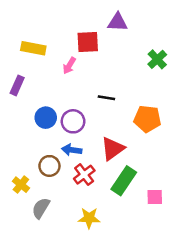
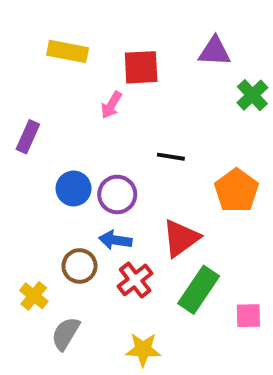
purple triangle: (118, 22) -> (215, 51), moved
yellow rectangle: (33, 48) -> (68, 51), moved
orange pentagon: (147, 119) -> (236, 190), turned 30

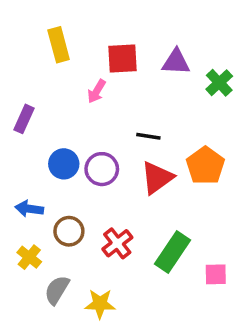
yellow rectangle: (68, 51) -> (59, 45), turned 64
purple triangle: (215, 51) -> (176, 62), moved
red triangle: (181, 238) -> (157, 178), moved
blue arrow: (115, 240) -> (29, 209), moved
yellow star: (143, 349) -> (100, 304), moved

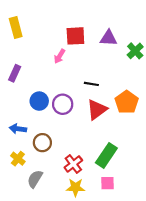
yellow rectangle: (59, 45) -> (16, 27), moved
red cross: (117, 243) -> (73, 164), moved
pink square: (216, 274) -> (107, 183), moved
yellow star: (100, 304) -> (75, 187), moved

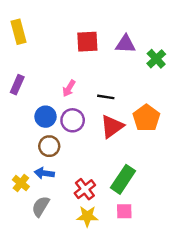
pink arrow: (59, 56) -> (69, 88), moved
blue arrow: (18, 129) -> (44, 173), moved
brown circle: (42, 143) -> (49, 146), moved

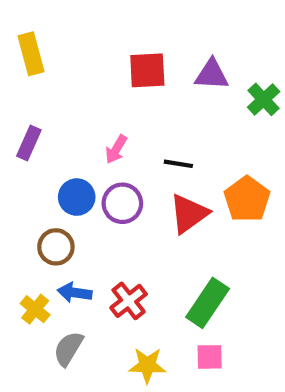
brown circle: (49, 146) -> (56, 247), moved
red cross: (85, 189) -> (129, 301), moved

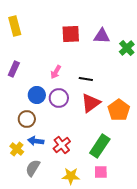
orange pentagon: (247, 199) -> (119, 110), moved

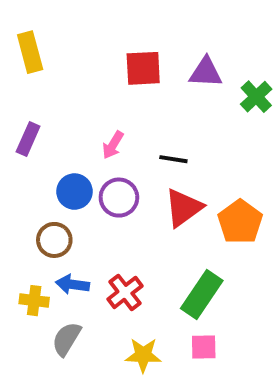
yellow cross: (17, 149) -> (34, 301), turned -32

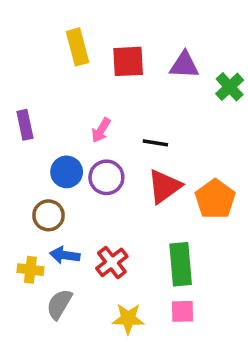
yellow rectangle: (30, 52) -> (77, 47), moved
purple rectangle: (28, 139) -> (25, 125), turned -36
green rectangle: (202, 294) -> (181, 264), turned -39

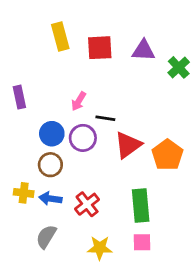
black line: (155, 143) -> (105, 118), moved
brown circle: (48, 215) -> (50, 165), moved
yellow cross: (30, 270) -> (24, 193), moved

